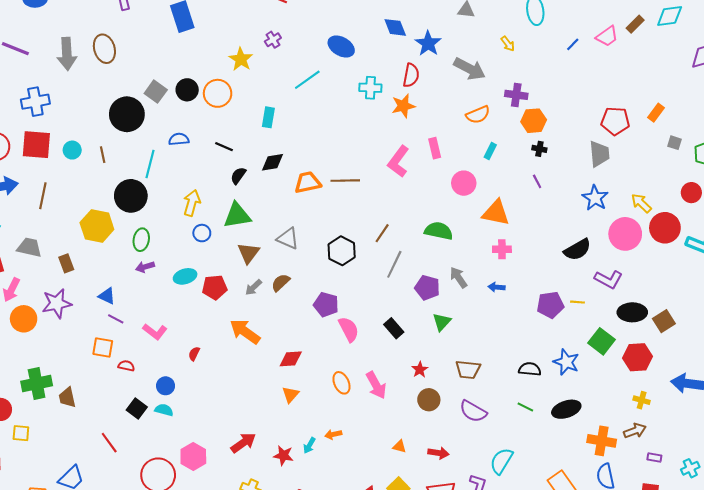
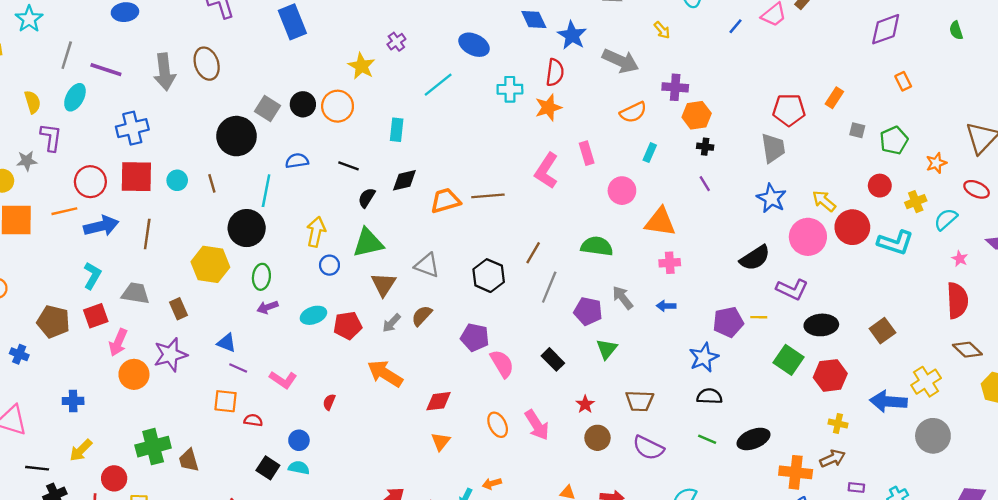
brown square: (664, 321) -> (882, 331), moved
blue star: (566, 362) -> (704, 357), moved, turned 30

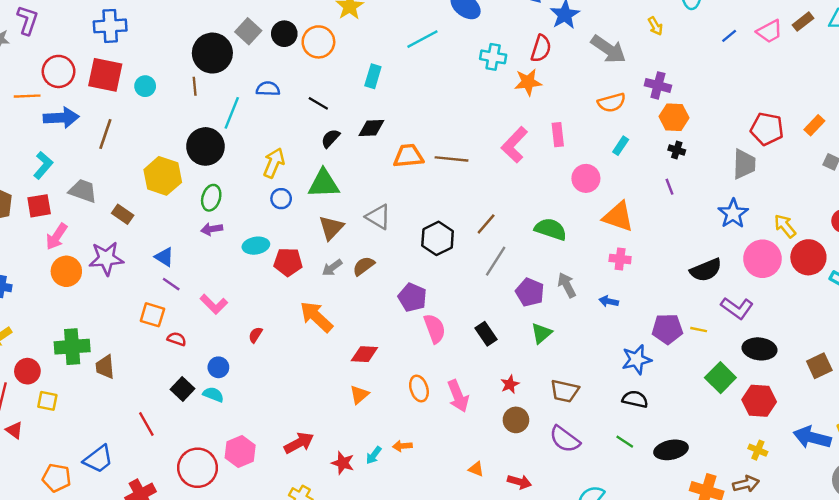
brown line: (212, 183) -> (195, 86), moved
brown rectangle: (178, 309) -> (123, 214), turned -42

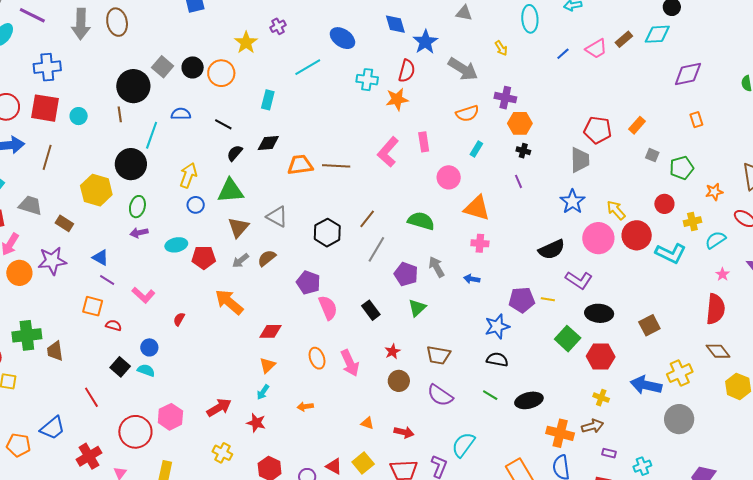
cyan arrow: (374, 455) -> (263, 392), moved

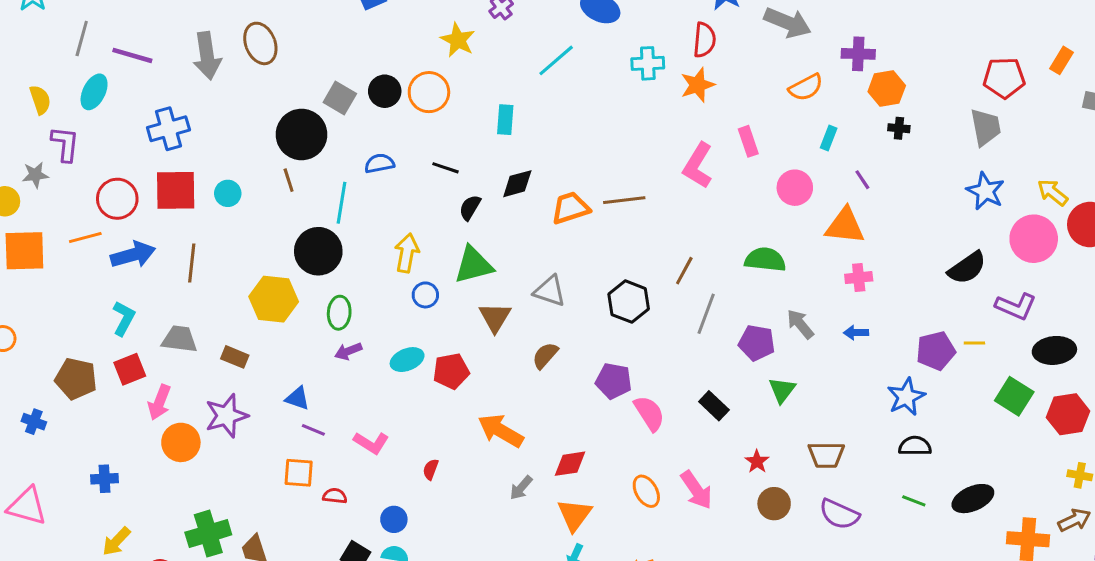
purple line: (519, 181) -> (862, 180), moved
gray arrow: (241, 261) -> (521, 488), moved
orange triangle: (268, 365) -> (575, 515), size x1.4

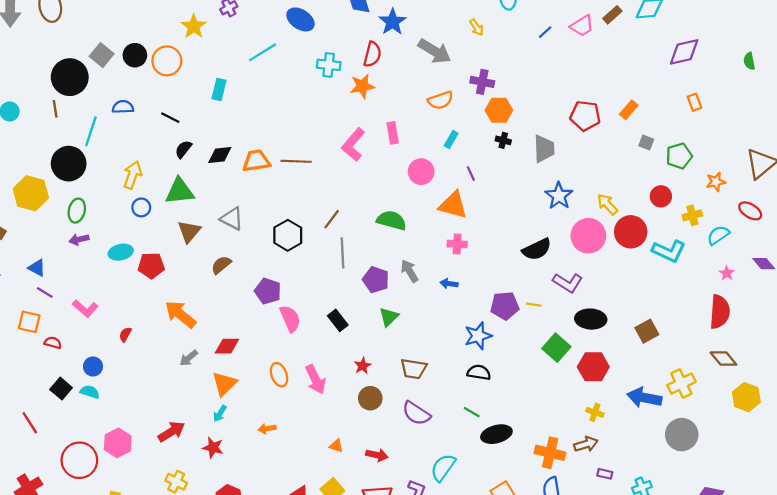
gray trapezoid: (986, 127) -> (544, 149), moved
black diamond: (517, 184) -> (220, 155), moved
gray line: (706, 314) -> (343, 253), turned -32
black ellipse: (973, 499) -> (496, 434), moved

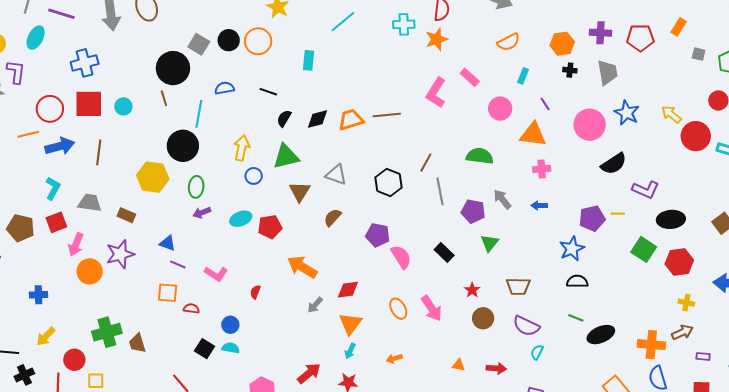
purple cross: (482, 82) -> (600, 33), moved
pink rectangle: (393, 133) -> (470, 77), turned -30
pink circle: (588, 236) -> (590, 125), moved
cyan semicircle: (443, 468) -> (537, 352), moved, size x0.6

